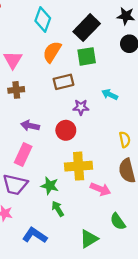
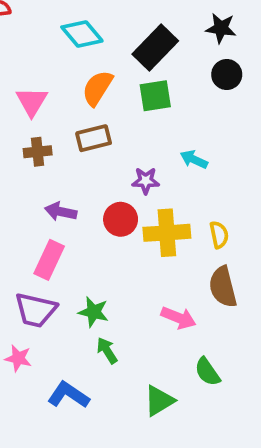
cyan diamond: (43, 20) -> (82, 34), turned -60
brown rectangle: (64, 82) -> (94, 138), moved
yellow cross: (79, 166) -> (167, 233), moved

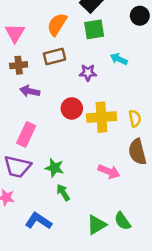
cyan arrow: (194, 159) -> (119, 59), moved
purple star: (146, 181) -> (88, 73), moved
purple arrow: (61, 212) -> (30, 91), moved
green semicircle: (207, 372) -> (123, 221), moved

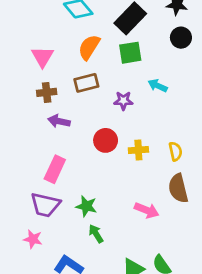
yellow cross: (101, 117) -> (138, 150), size x0.6

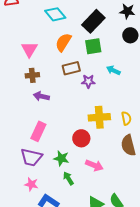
brown rectangle: (86, 83) -> (71, 68), moved
red circle: (106, 140) -> (81, 138), moved
yellow cross: (138, 150) -> (99, 117), size x1.5
pink arrow: (147, 210) -> (94, 165), moved
pink star: (33, 239) -> (31, 184), moved

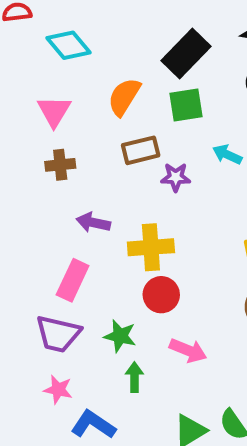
cyan diamond: (55, 14) -> (68, 45), moved
purple arrow: (41, 96) -> (93, 223), moved
yellow cross: (99, 117) -> (151, 247), moved
green arrow: (68, 178) -> (134, 377), turned 32

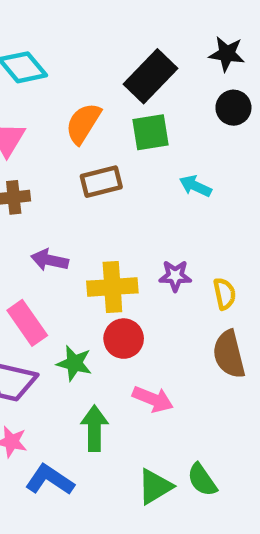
purple star: (176, 177) -> (175, 276), moved
pink rectangle: (73, 280) -> (27, 323), turned -60
green star: (120, 336) -> (74, 363), moved
green arrow: (134, 377) -> (94, 428), size x1.4

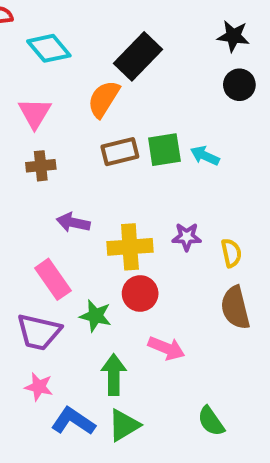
black rectangle: (151, 76) -> (138, 56), moved
green square: (151, 132) -> (164, 150), moved
green triangle: (155, 487) -> (124, 425), moved

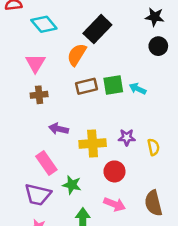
red circle: (140, 293) -> (114, 171), moved
brown semicircle: (235, 308) -> (153, 203), moved

